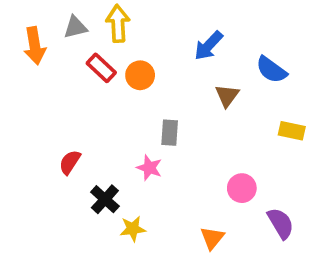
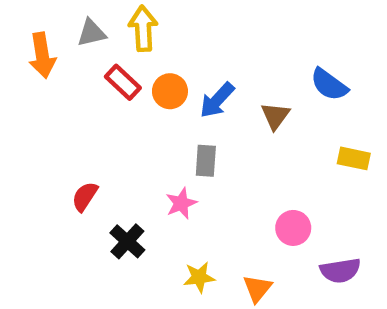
blue arrow: (209, 46) -> (217, 100), moved
pink star: (149, 168) -> (181, 203), turned 30
purple semicircle: (281, 223) -> (340, 270), turned 112
yellow star: (133, 229) -> (199, 277), moved

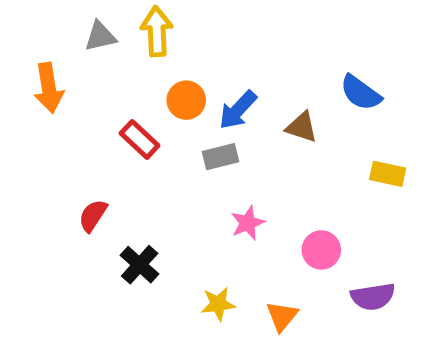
orange arrow: (42, 55) -> (49, 88), moved
red rectangle: (123, 82) -> (140, 139), moved
brown triangle: (275, 116) -> (302, 127), turned -48
gray rectangle: (206, 161) -> (221, 157), moved, turned 72
pink star: (181, 203) -> (248, 223), moved

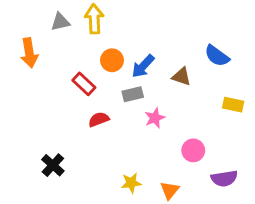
red semicircle: (93, 216) -> (99, 119), moved, turned 36
pink star: (248, 223) -> (155, 118), moved
black cross: (140, 265) -> (53, 165), moved

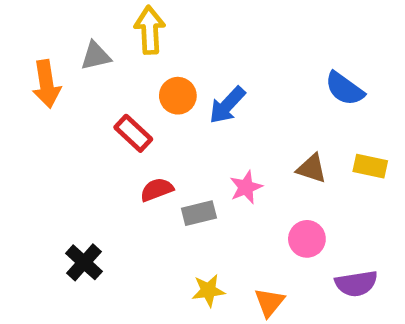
gray triangle: (60, 22) -> (96, 56), moved
brown triangle: (181, 77) -> (312, 168), moved
gray rectangle: (133, 94) -> (199, 213), moved

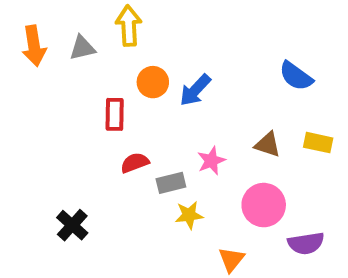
orange arrow: (46, 84) -> (34, 46), moved
red rectangle: (133, 133) -> (115, 114), turned 48
pink circle: (307, 239) -> (264, 205), size x1.4
yellow star: (208, 291) -> (189, 215), moved

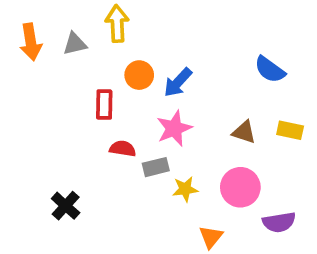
pink star: (211, 161) -> (174, 128), moved, size x1.4
red semicircle: (135, 163) -> (123, 149), turned 30
yellow star: (189, 215) -> (185, 189), moved

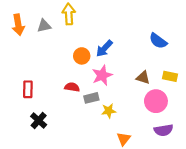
orange circle: (139, 75) -> (82, 56), moved
red rectangle: (104, 104) -> (28, 89), moved
pink circle: (240, 187) -> (156, 101), moved

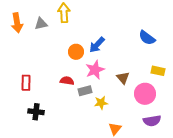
brown triangle: (143, 77) -> (123, 78), moved, turned 32
black cross: (39, 121) -> (36, 112), turned -35

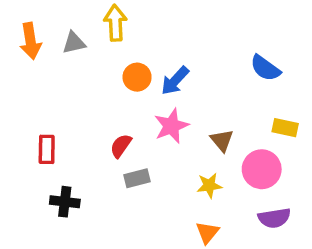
orange circle: (76, 52) -> (137, 77), moved
red semicircle: (67, 81) -> (121, 146), turned -64
gray rectangle: (85, 91) -> (137, 178), moved
yellow star: (101, 103) -> (209, 185), moved

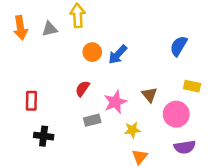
blue semicircle: (265, 68) -> (179, 46), turned 85
pink star: (171, 126) -> (115, 102), moved
red semicircle: (121, 146) -> (82, 89), moved
yellow star: (209, 185) -> (132, 130), moved

